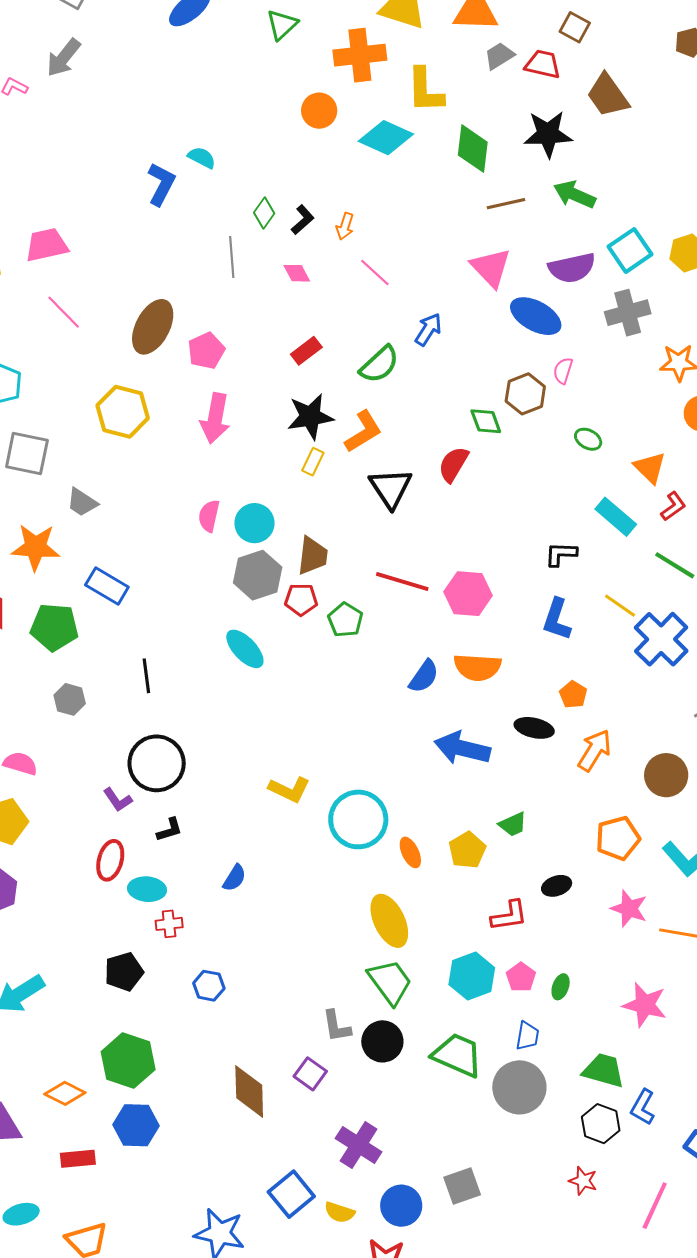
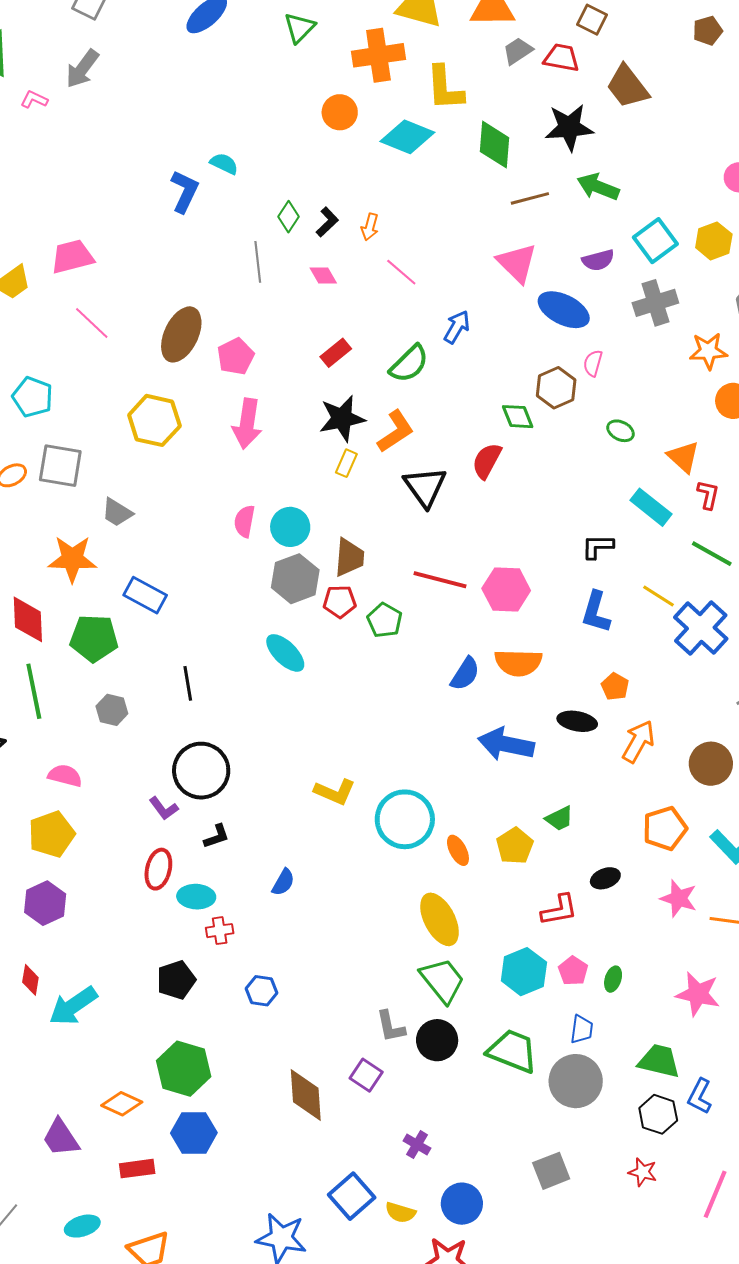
purple semicircle: (572, 268) -> (598, 260), size x0.7
red L-shape: (673, 506) -> (708, 495), turned -40
purple cross: (359, 1145) -> (417, 1145), size x0.6
gray square: (462, 1186) -> (551, 1171), moved

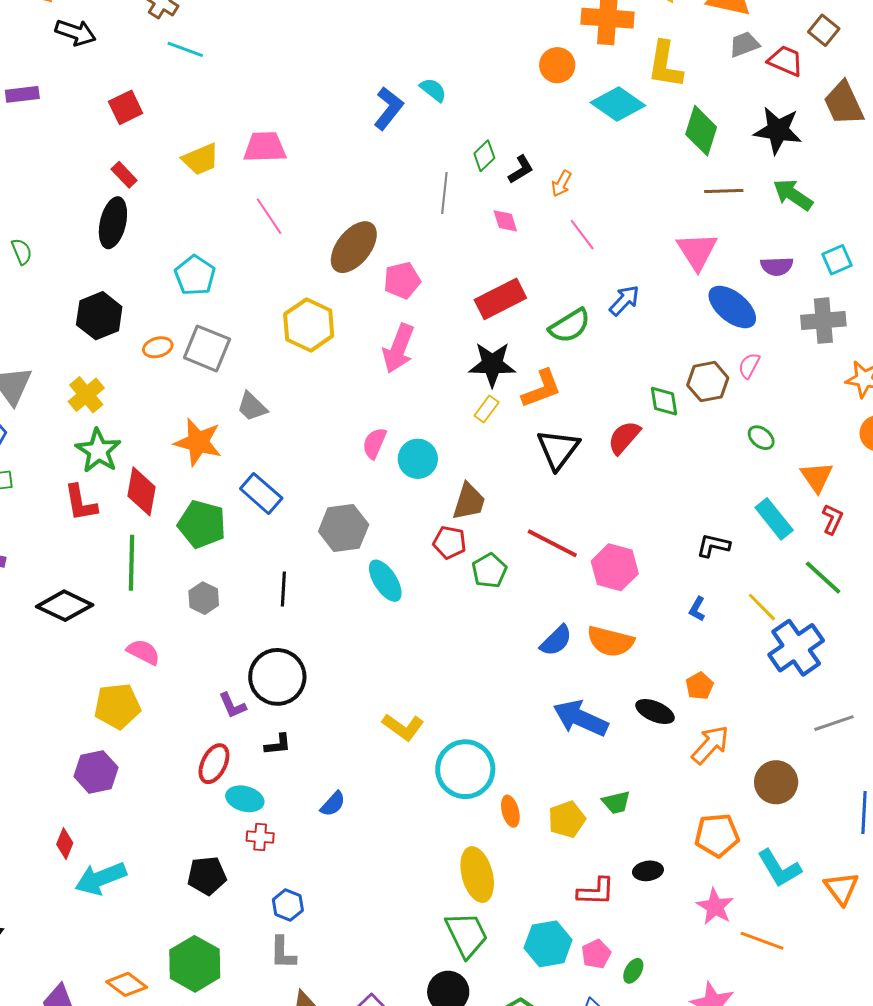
cyan square: (655, 241) -> (837, 260), size x0.7
red rectangle: (336, 353) -> (500, 299), size x1.6
gray hexagon: (295, 579) -> (344, 528), moved
blue L-shape: (596, 612) -> (697, 609), size x0.6
gray L-shape: (391, 1027) -> (283, 953), moved

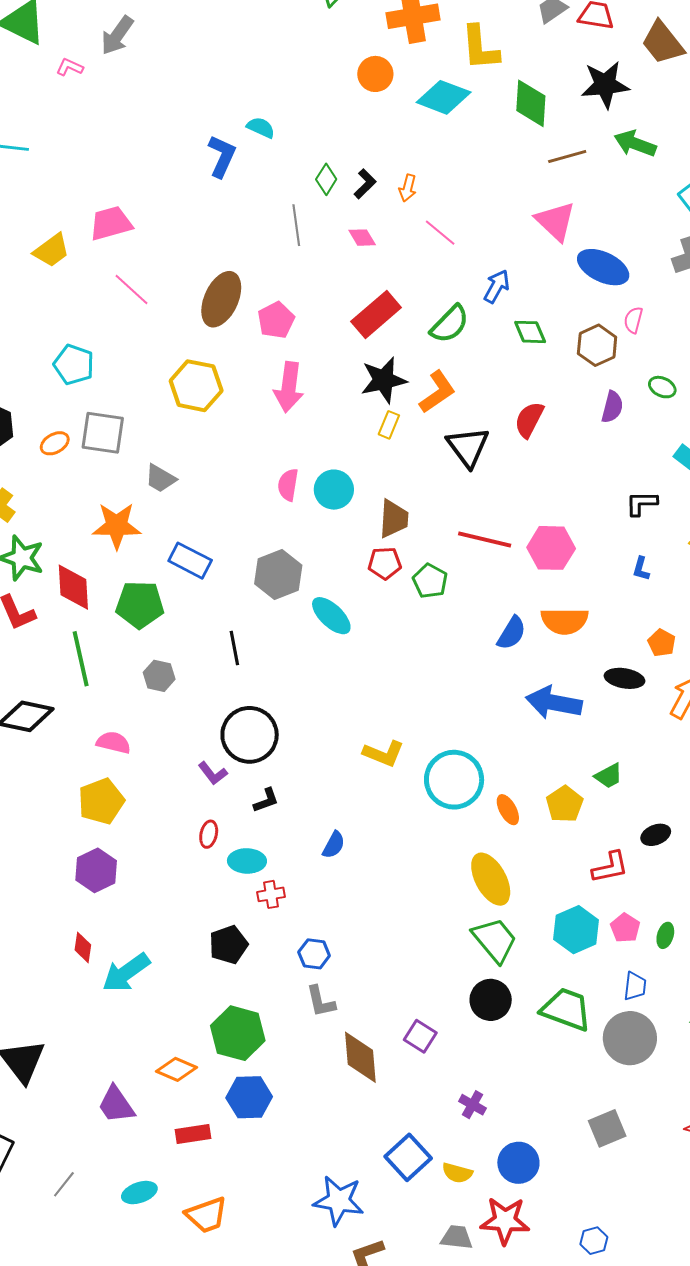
purple semicircle: (777, 266) -> (612, 407), moved, turned -60
green diamond: (664, 401) -> (530, 332), moved
red ellipse: (214, 764) -> (209, 834), size x0.7

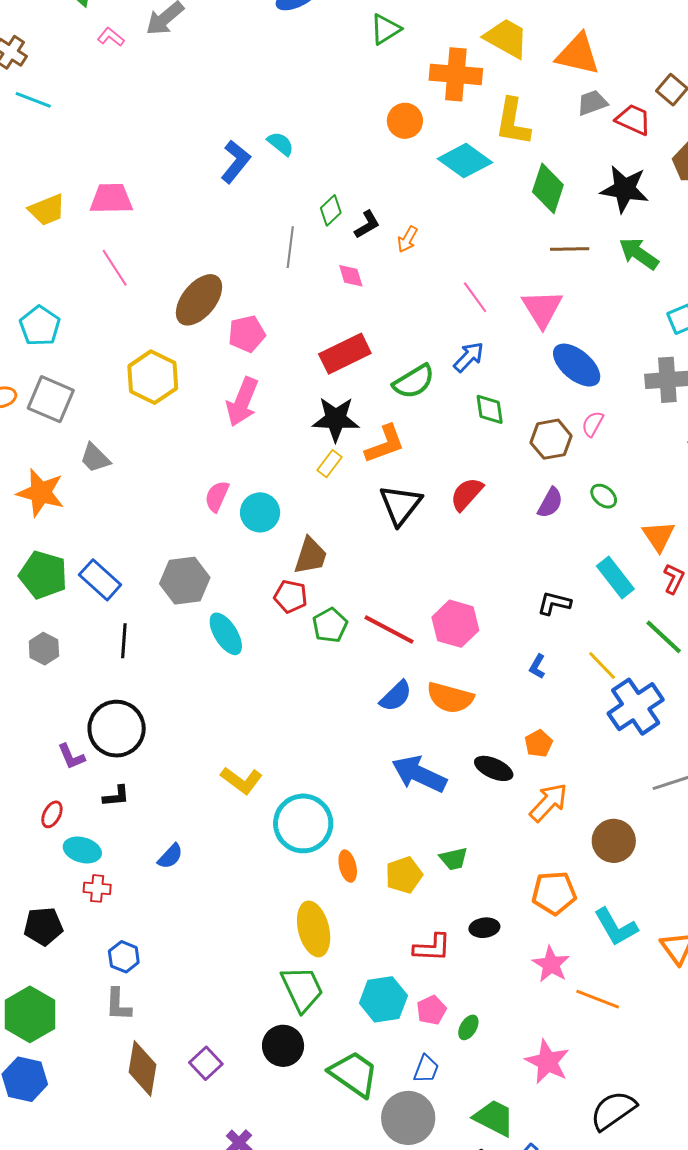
pink line: (440, 233) -> (475, 297), moved
red line: (485, 540) -> (389, 630), moved
blue rectangle: (190, 561) -> (100, 580), moved

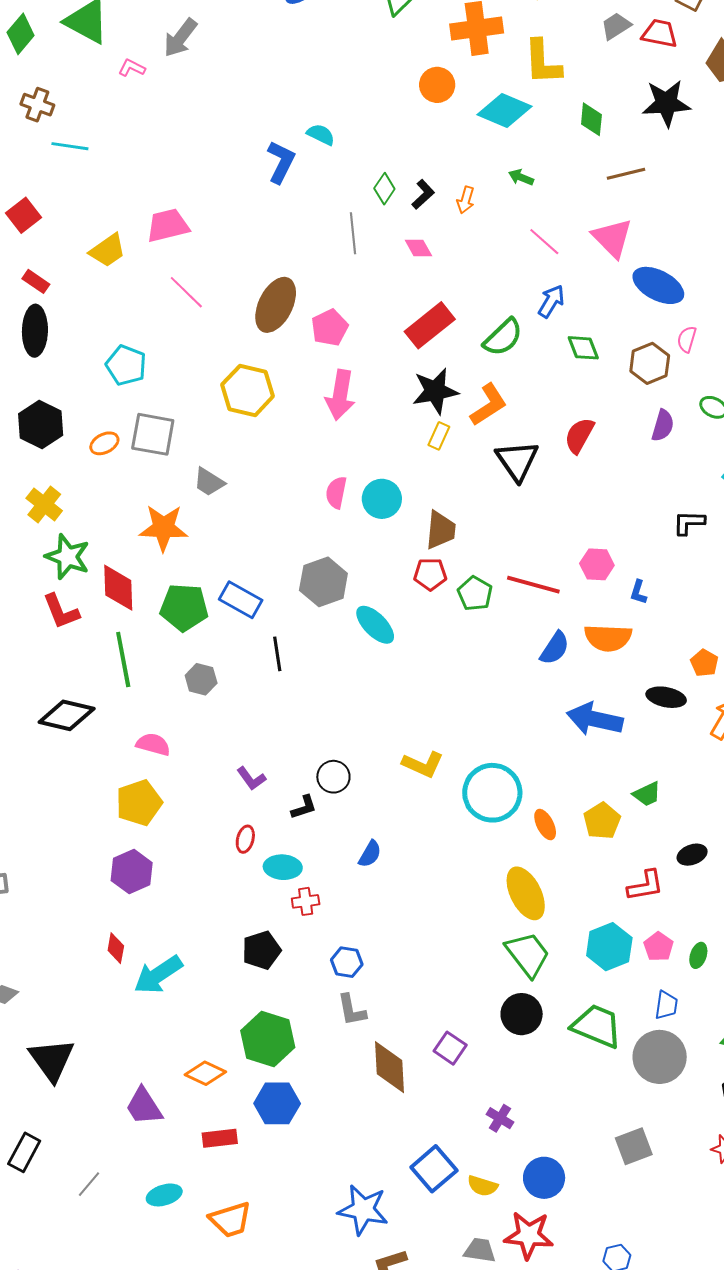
green diamond: (548, 188) -> (591, 119), size x0.7
green arrow: (639, 254) -> (521, 177), moved, size x0.6
pink hexagon: (455, 624) -> (597, 564), size x0.7
blue L-shape: (537, 667) -> (638, 592), moved
black circle: (117, 729) -> (333, 777), moved, size x0.6

